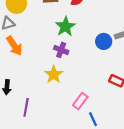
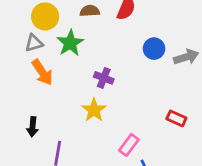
green star: (65, 27) -> (70, 43), moved
blue circle: (104, 41) -> (154, 49), moved

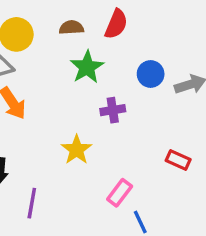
green star: (70, 43) -> (87, 67), moved
purple cross: (104, 78) -> (113, 110), moved, turned -30

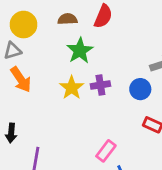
blue circle: (151, 74) -> (140, 89), moved
yellow star: (77, 150) -> (72, 88), moved

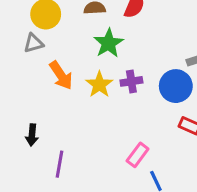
orange arrow: (21, 79) -> (61, 75), moved
blue circle: (140, 89) -> (176, 86), size x1.4

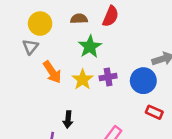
gray triangle: (33, 43) -> (30, 47), turned -35
black arrow: (32, 135) -> (68, 120), moved

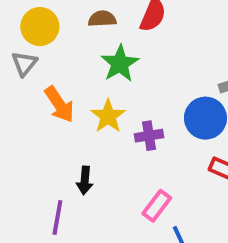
purple cross: (108, 77) -> (149, 136), moved

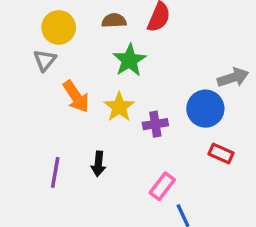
purple line: (57, 217) -> (55, 172), moved

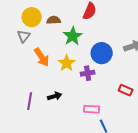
brown semicircle: (114, 21) -> (54, 20), moved
blue circle: (205, 109) -> (102, 53), moved
black arrow: (98, 164) -> (55, 96), turned -112
pink rectangle: (162, 186) -> (92, 109), turned 56

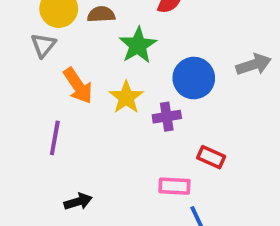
red rectangle: (126, 90) -> (211, 157), moved
black arrow: (55, 96) -> (78, 202), moved
purple line: (30, 101) -> (55, 138), moved

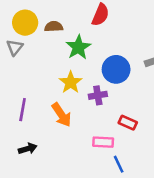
orange arrow: (78, 86) -> (61, 115), moved
black arrow: (78, 202) -> (28, 149), moved

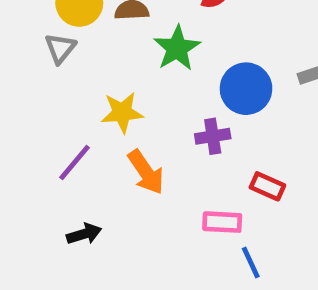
yellow star: (71, 82) -> (122, 112), moved, turned 30
purple line: (23, 110) -> (75, 163), turned 30

